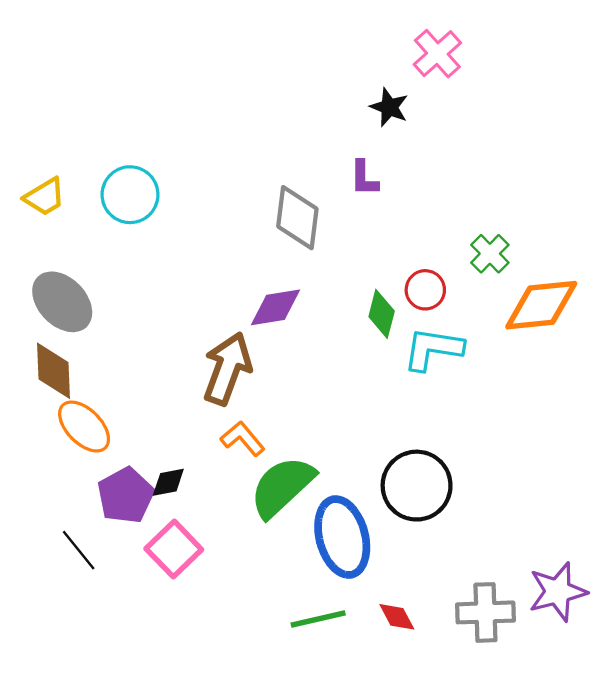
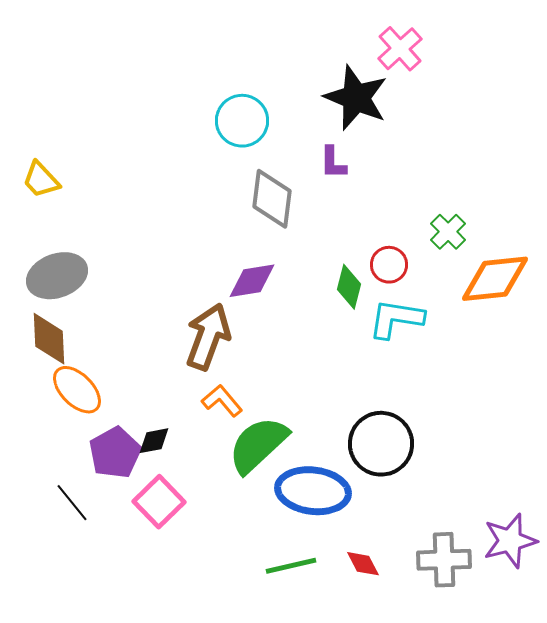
black star: (389, 107) -> (356, 98), size x1.8
cyan circle: (130, 195) -> (242, 121), moved
yellow trapezoid: (45, 197) -> (41, 180), turned 78
gray ellipse: (62, 302) -> (57, 276), turned -66
blue ellipse: (342, 537) -> (313, 491), turned -68

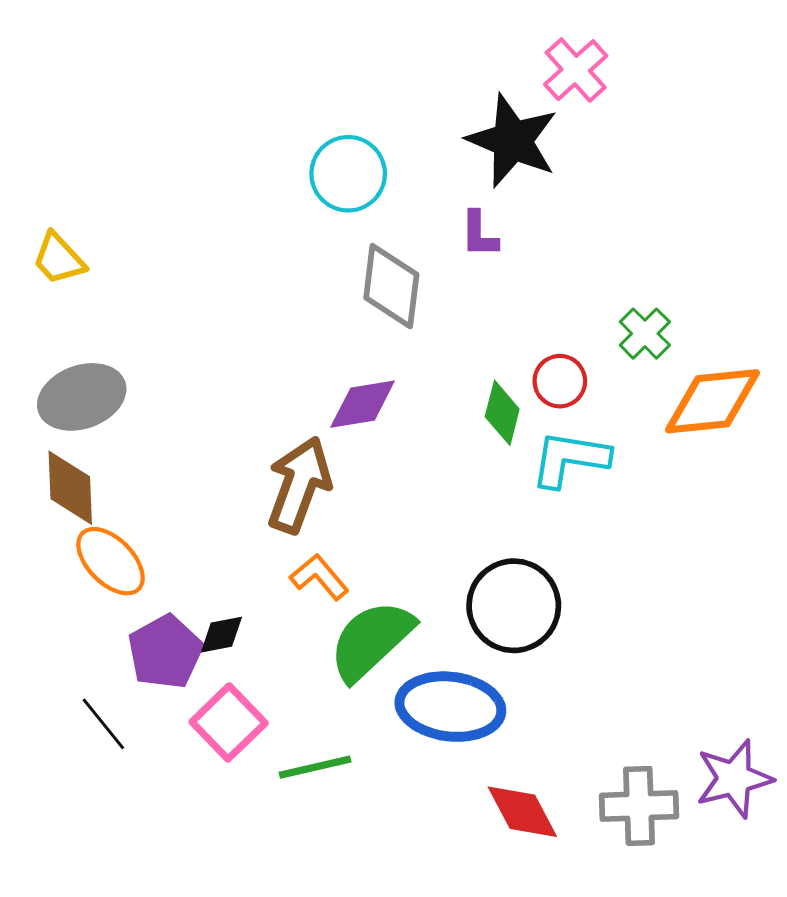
black circle: (381, 444) -> (514, 606), moved
red diamond: (363, 564) -> (522, 812), size x1.5
green line: (291, 566) -> (315, 767), moved

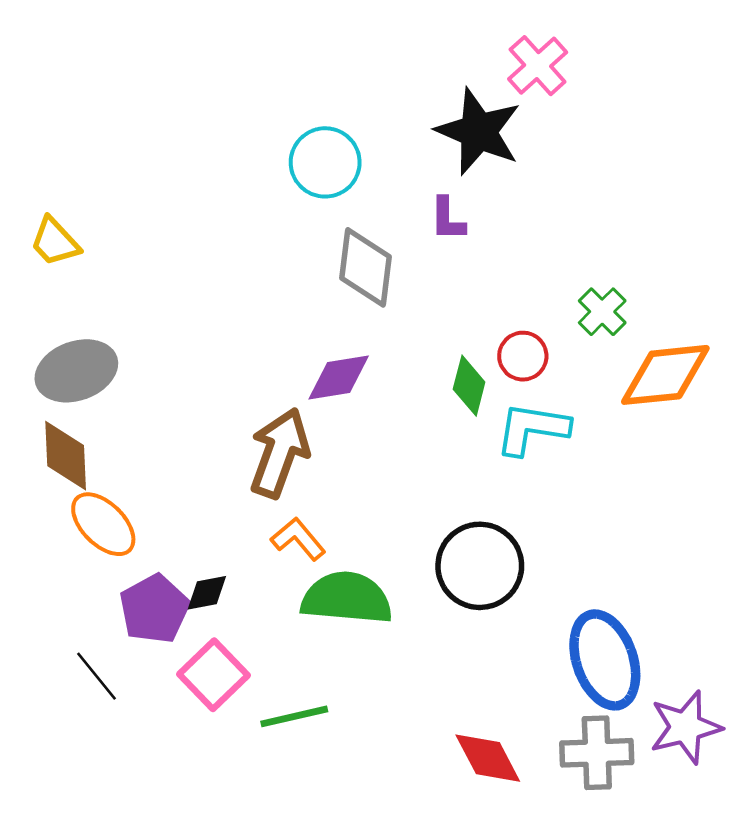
green semicircle: (371, 640) -> (347, 598), turned 48
blue ellipse: (450, 707) -> (605, 660), moved, turned 64

